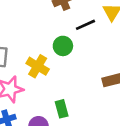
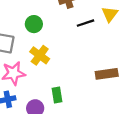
green circle: (63, 46) -> (34, 24), moved

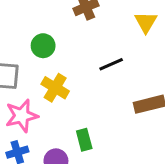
black line: (86, 23) -> (111, 64), moved

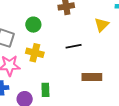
yellow cross: (55, 88) -> (35, 53), turned -30

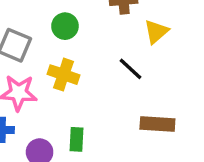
yellow triangle: (102, 25) -> (156, 32), moved
black line: (74, 46) -> (131, 69), turned 49

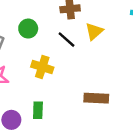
black line: (131, 69) -> (67, 40), moved
yellow cross: (63, 75) -> (42, 67), moved

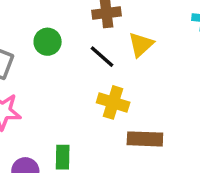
yellow cross: (42, 67) -> (113, 102), moved

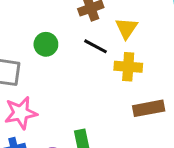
yellow cross: (113, 102) -> (128, 67), moved

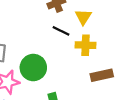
green circle: (46, 44) -> (33, 68), moved, size x1.5

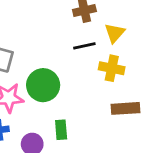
black line: (61, 31) -> (84, 46), turned -48

